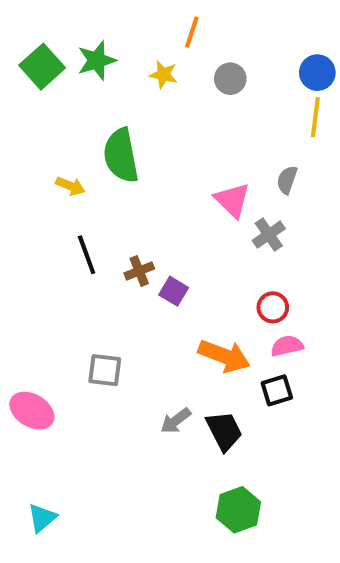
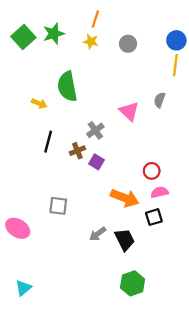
orange line: (192, 32) -> (95, 19), moved
gray cross: (269, 235) -> (95, 130), moved
black line: (87, 255) -> (48, 142), turned 35

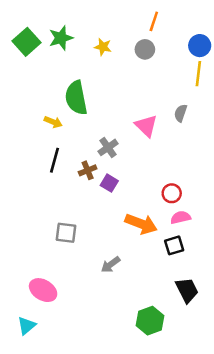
orange line: (95, 19) -> (154, 21), moved
yellow arrow: (39, 103) -> (53, 122), moved
pink ellipse: (18, 228) -> (43, 290), moved
black trapezoid: (125, 240) -> (187, 290), moved

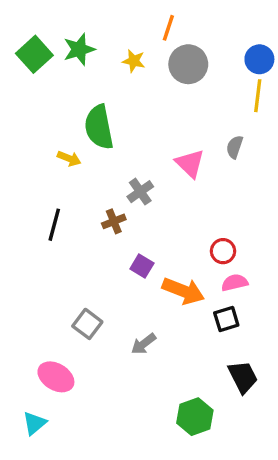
orange line: (154, 21) -> (168, 28), moved
gray circle: (145, 49) -> (188, 64), size x1.5
black line: (55, 160) -> (54, 225), moved
purple square: (109, 183) -> (142, 266), moved
gray square: (66, 233) -> (87, 324), moved, turned 30

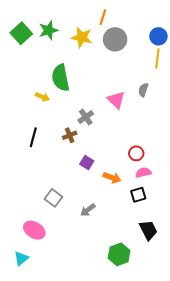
yellow star: (134, 61) -> (82, 37), size x1.5
orange arrow: (183, 291) -> (112, 178), size x0.7

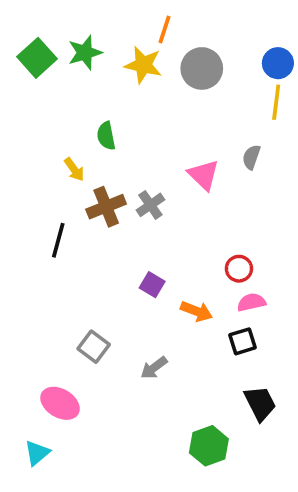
orange line: (103, 17) -> (165, 30), moved
green semicircle: (61, 78) -> (106, 136), size x0.6
yellow arrow: (42, 97) -> (74, 169), turned 32
brown cross: (70, 135) -> (106, 207), moved, size x1.5

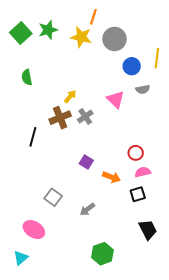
blue circle: (278, 63) -> (132, 66), moved
green semicircle: (106, 136) -> (27, 77), moved
gray semicircle: (251, 157) -> (143, 89), turned -120
yellow arrow: (74, 169) -> (70, 96), moved, turned -104
green hexagon: (209, 446) -> (102, 254), moved

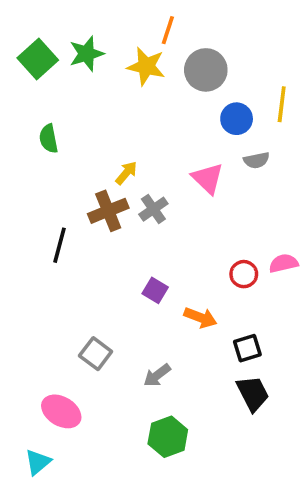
pink semicircle: (143, 172) -> (284, 263), moved
black trapezoid: (148, 230) -> (253, 393), moved
green hexagon: (102, 254) -> (168, 437), moved

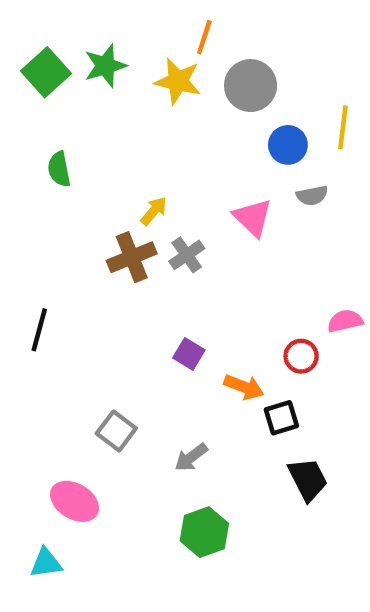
black line: (59, 245) -> (39, 330), moved
red circle: (244, 274) -> (301, 356), moved
black square: (247, 348) -> (281, 418), moved
cyan triangle: (38, 462) -> (46, 563), turned 32

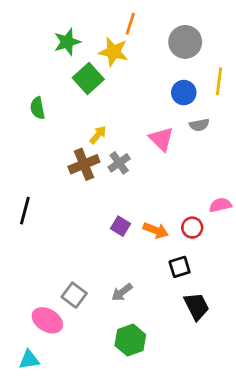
green square: (46, 72) -> (88, 78), moved
gray circle: (251, 86) -> (185, 42), moved
orange arrow: (244, 387) -> (156, 230), moved
gray square: (116, 431) -> (74, 295), moved

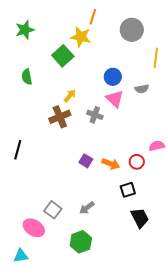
green star: (67, 42) -> (25, 30), moved
blue circle: (184, 93) -> (113, 77), moved
gray cross: (119, 163) -> (95, 115), moved, turned -35
green hexagon: (130, 340) -> (81, 242), moved

